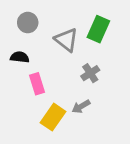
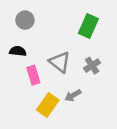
gray triangle: (66, 40) -> (60, 62), moved
gray cross: (90, 73) -> (92, 66), moved

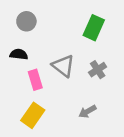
gray arrow: (73, 95) -> (87, 112), moved
yellow rectangle: (48, 105) -> (33, 115), moved

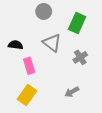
gray circle: (26, 21) -> (44, 11), moved
gray triangle: (63, 66) -> (52, 43), moved

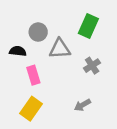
gray circle: (44, 11) -> (38, 32), moved
gray triangle: (52, 43) -> (60, 49), turned -42

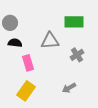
green rectangle: (88, 26) -> (74, 22), turned 66
gray circle: (38, 32) -> (10, 23), moved

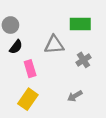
black semicircle: (15, 43) -> (16, 47), turned 120

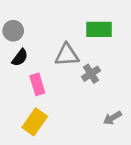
gray cross: (84, 60) -> (91, 74), moved
gray arrow: (75, 96) -> (112, 118), moved

